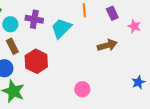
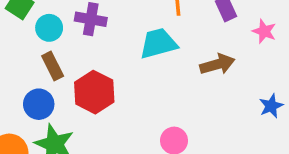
cyan trapezoid: (61, 28) -> (158, 43), moved, turned 30
blue star: (138, 82) -> (271, 106), moved

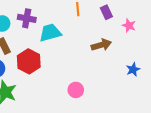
cyan trapezoid: (158, 43) -> (50, 33), moved

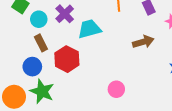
purple cross: (27, 18) -> (65, 14), turned 36

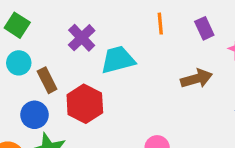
cyan circle: (39, 19) -> (19, 63), moved

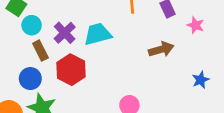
purple cross: (82, 38) -> (65, 33), moved
cyan circle: (19, 63) -> (32, 25), moved

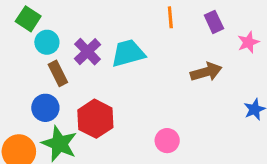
pink star: (195, 25) -> (248, 42), turned 30
red hexagon: (71, 70) -> (95, 119), moved

